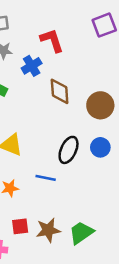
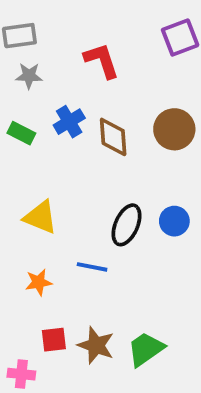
blue cross: (32, 66) -> (69, 122), moved
brown circle: (100, 105) -> (174, 129), moved
brown star: (48, 230) -> (96, 345), turned 30

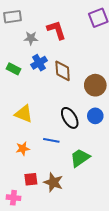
gray star: (29, 76) -> (31, 38), moved
brown circle: (174, 129) -> (95, 85), moved
black ellipse: (127, 225) -> (70, 118), turned -55
green trapezoid: (146, 349) -> (80, 158), moved

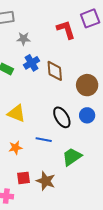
red L-shape: (56, 30) -> (66, 30), moved

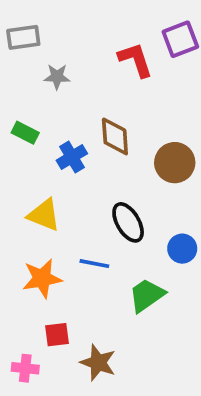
blue cross: (32, 63) -> (72, 157), moved
blue circle: (87, 115) -> (182, 249), moved
orange star: (15, 148) -> (42, 278), size x1.5
brown star: (46, 181) -> (98, 363), moved

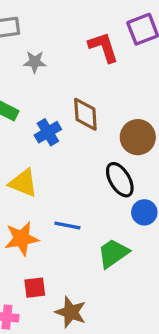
black ellipse: (128, 222) -> (120, 180), moved

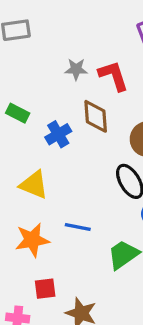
red L-shape: (103, 47) -> (114, 76), moved
gray star: (35, 62) -> (76, 69), moved

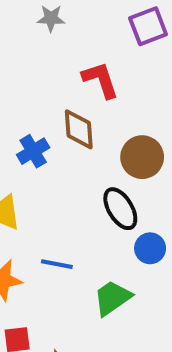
gray star: (76, 69) -> (51, 18), moved

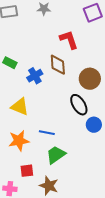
green trapezoid: (112, 298) -> (56, 155), moved

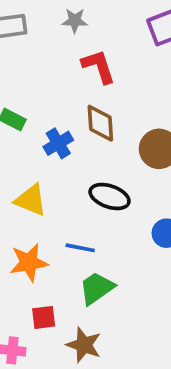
red L-shape: (69, 40) -> (99, 66), moved
black ellipse: (79, 105) -> (110, 197), moved, turned -40

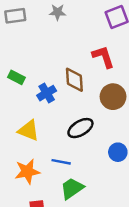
red L-shape: (99, 66) -> (103, 57), moved
black ellipse: (110, 197) -> (80, 128), turned -50

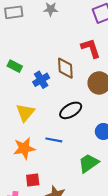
yellow triangle: (29, 130) -> (25, 112), turned 48
green trapezoid: (72, 188) -> (89, 163), moved

